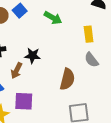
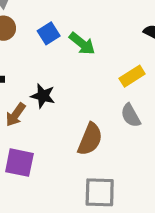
blue square: (20, 11) -> (49, 33), moved
yellow rectangle: (89, 34) -> (132, 76), turned 56

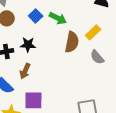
black star: (43, 96) -> (28, 45), moved
brown semicircle: (90, 139) -> (72, 42), moved

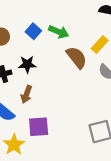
brown semicircle: (72, 42) -> (77, 57), turned -45

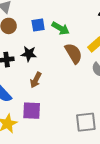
blue square: (33, 31) -> (38, 25), turned 32
brown arrow: (26, 94) -> (36, 80), moved

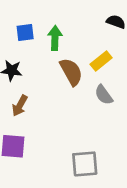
green arrow: (61, 28) -> (55, 38), turned -120

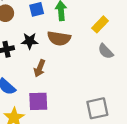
brown semicircle: (71, 72) -> (59, 38), moved, turned 135

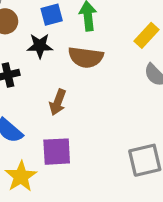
black star: (30, 41) -> (40, 46), moved

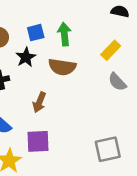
black star: (40, 46) -> (26, 57), turned -30

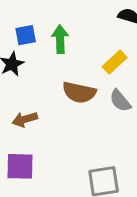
brown semicircle: (62, 67) -> (79, 92), moved
brown arrow: (39, 102) -> (25, 119), turned 48

